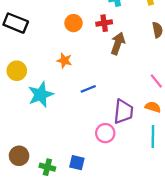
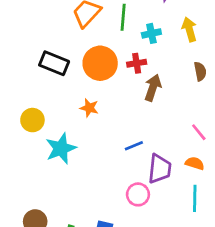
black rectangle: (16, 23) -> (54, 63), moved
orange circle: (73, 23) -> (100, 63), size x1.6
blue line: (88, 89) -> (134, 146), moved

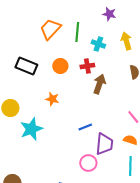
cyan cross: (151, 33) -> (98, 44), turned 32
orange circle: (100, 63) -> (60, 66), size x0.6

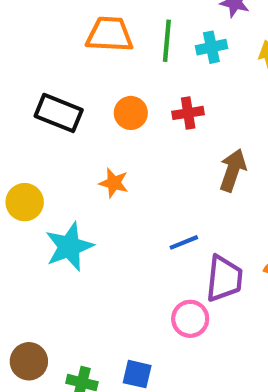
orange trapezoid: (50, 29) -> (110, 34), turned 50
cyan cross: (98, 44) -> (211, 47), moved, turned -32
brown arrow: (99, 84) -> (233, 170), moved

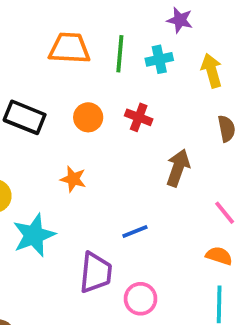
red cross: (188, 113) -> (139, 117), turned 30
purple trapezoid: (224, 279) -> (96, 273), moved

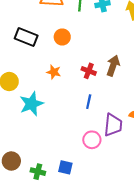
red cross: (139, 117) -> (89, 71), moved
blue line: (135, 231) -> (89, 102), turned -56
purple trapezoid: (96, 273) -> (113, 125), moved

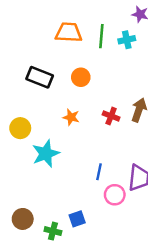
blue line: (89, 102) -> (99, 172), moved
blue square: (65, 167) -> (77, 219), moved, turned -32

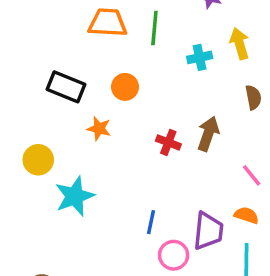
cyan cross: (127, 40) -> (200, 57), moved
orange star: (71, 117) -> (99, 129), moved

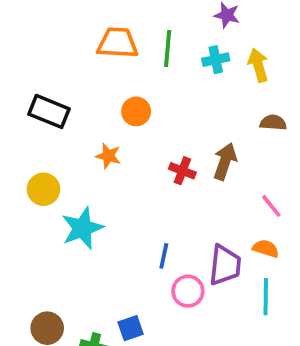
cyan cross: (200, 57) -> (216, 60), moved
black rectangle: (66, 87) -> (49, 111), moved
brown semicircle: (253, 97) -> (273, 123), turned -75

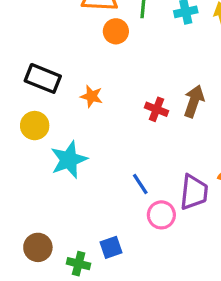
black rectangle: (49, 111) -> (43, 78), moved
orange circle: (136, 111) -> (116, 31), moved
blue line: (164, 256) -> (140, 184), turned -45

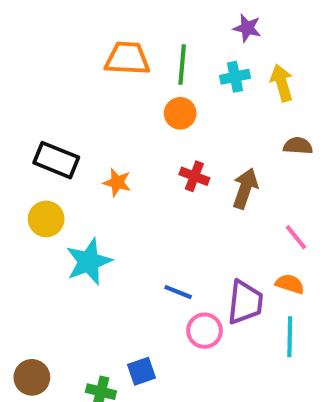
orange circle: (116, 31) -> (180, 113), moved
red cross: (156, 109) -> (194, 176), moved
blue line: (140, 184) -> (178, 292), turned -35
brown circle: (38, 247) -> (32, 377), moved

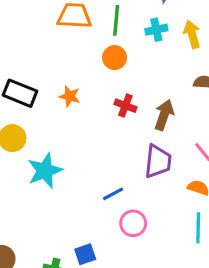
orange star: (117, 182) -> (70, 96), moved
blue line: (178, 292) -> (113, 194), turned -50
purple trapezoid: (245, 302) -> (158, 161), moved

